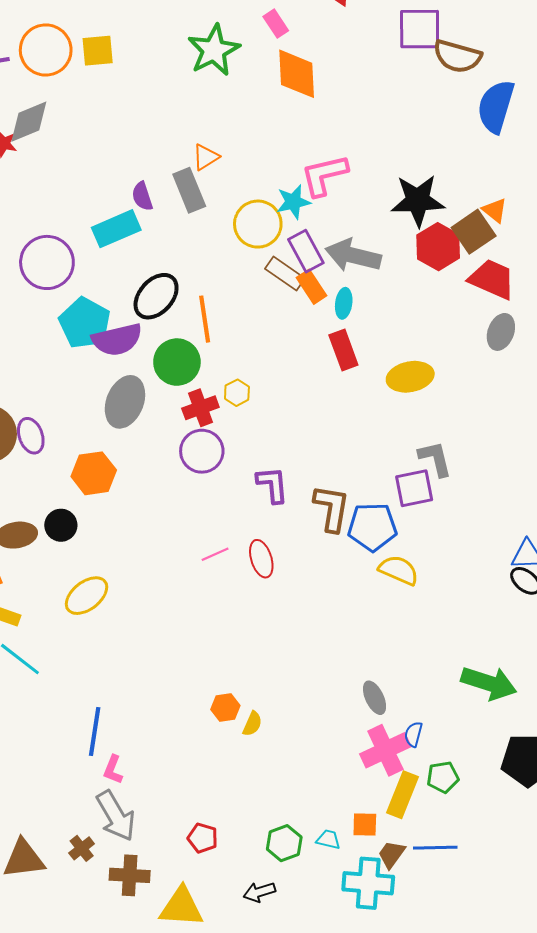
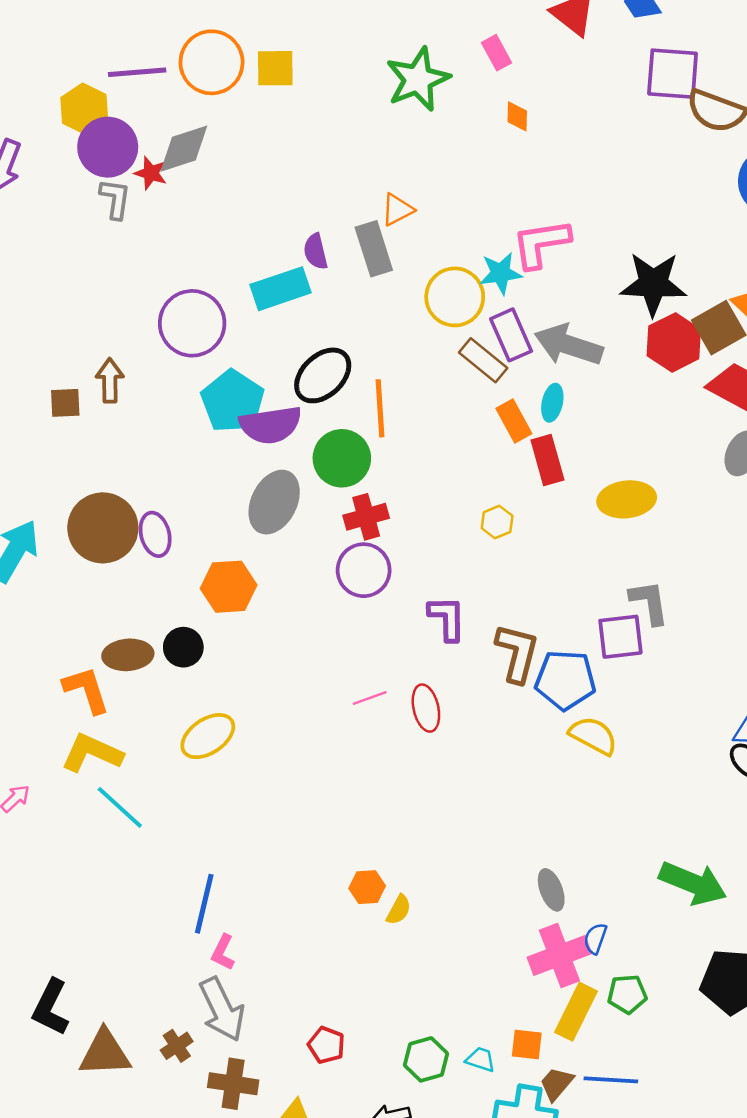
orange diamond: (297, 74) -> (517, 116), size x0.5
orange rectangle: (311, 287) -> (514, 421), moved
yellow hexagon: (237, 393) -> (497, 522), moved

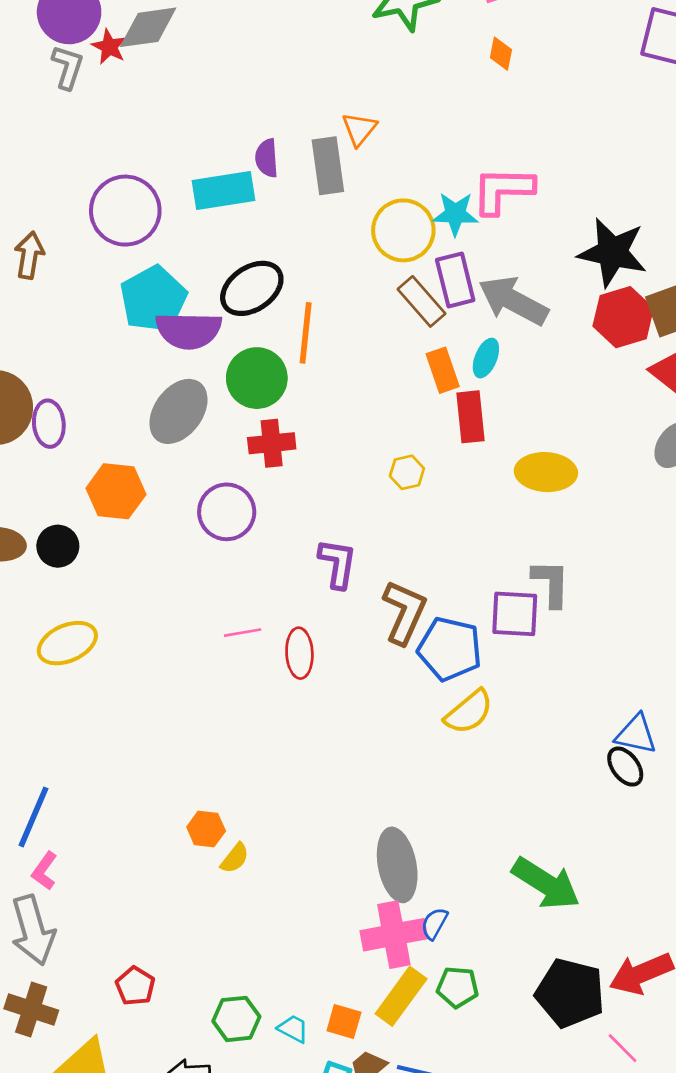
orange triangle: (397, 210) -> (359, 129), turned -33
purple circle: (364, 570) -> (227, 512), moved
yellow semicircle: (593, 736) -> (469, 712), turned 102
gray ellipse: (551, 890) -> (397, 865), size x1.6

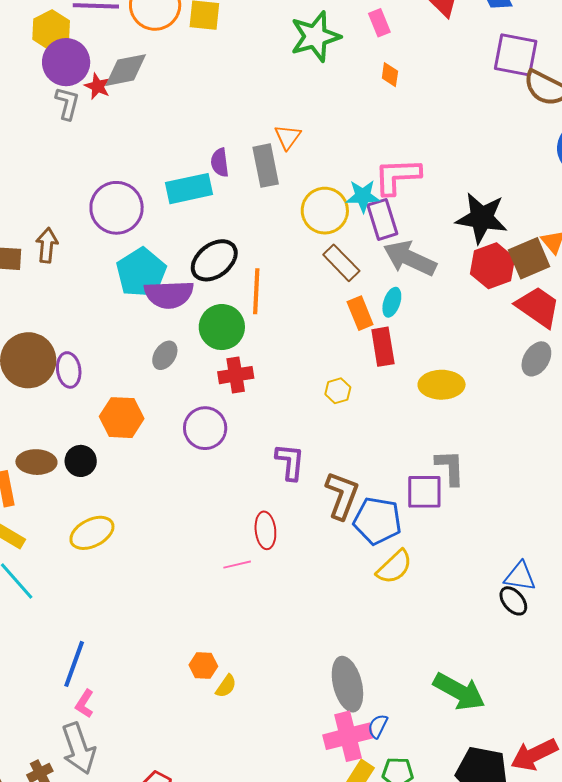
purple rectangle: (455, 280) -> (382, 219), moved
gray ellipse: (178, 411) -> (165, 355), size x0.6
pink line: (243, 633) -> (237, 565), moved

